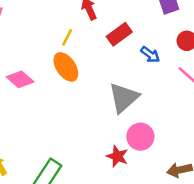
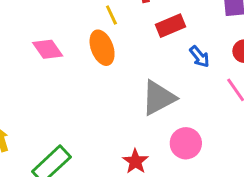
yellow line: (67, 37) -> (111, 15), turned -66
pink circle: (140, 137) -> (186, 143), moved

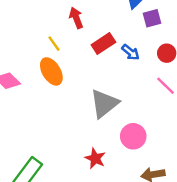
blue arrow: (199, 57) -> (131, 52), moved

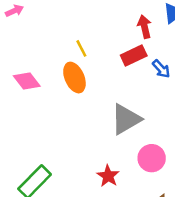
red arrow: (76, 18) -> (144, 27), moved

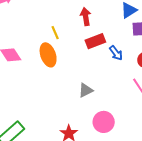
red arrow: (144, 27) -> (86, 17), moved
gray triangle: (126, 119) -> (86, 90), size x0.6

